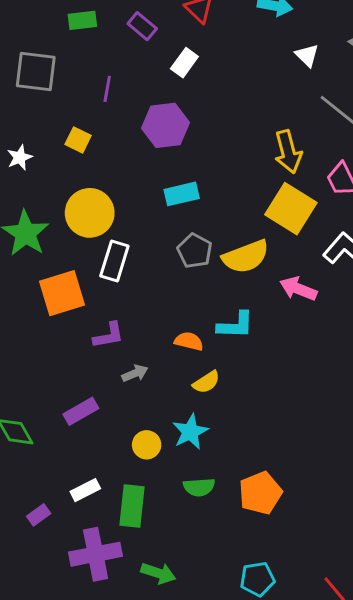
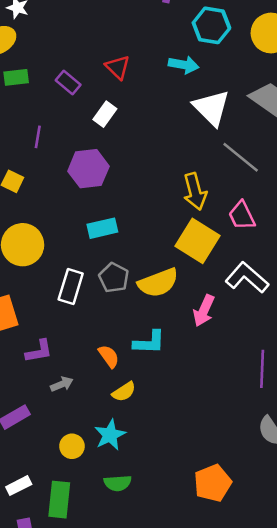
white triangle: (307, 55) -> (211, 108), size x1.8
white rectangle: (114, 261) -> (71, 287), moved
pink arrow: (298, 289) -> (204, 311), turned -88
orange semicircle: (189, 341) -> (109, 356), turned 40
orange pentagon: (260, 493) -> (213, 483), moved

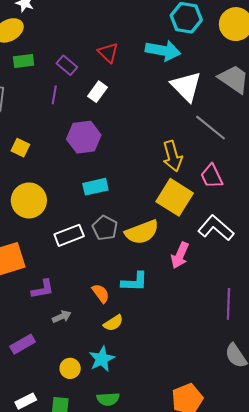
cyan arrow: (184, 65) -> (163, 50), size x1.4
purple line: (38, 137) -> (54, 95), moved
white rectangle: (71, 287) -> (69, 235), turned 52

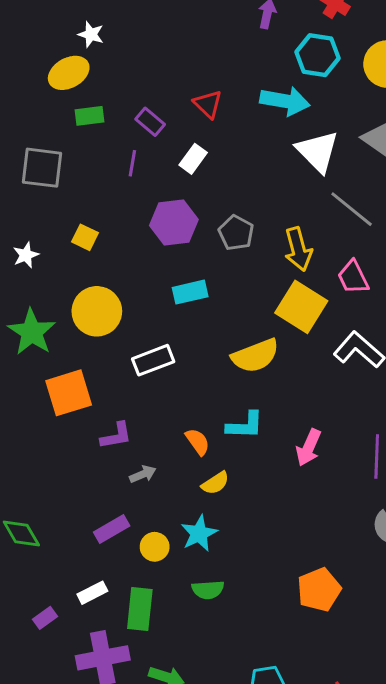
gray pentagon: (105, 228) -> (236, 233), moved
pink arrow: (180, 255) -> (309, 448), moved
purple rectangle: (23, 344) -> (112, 529), moved

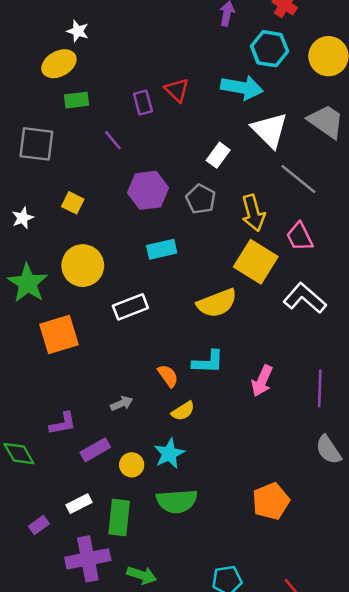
purple rectangle: (150, 122) -> (143, 103), moved, turned 35
white rectangle: (193, 159) -> (218, 155), moved
purple line: (132, 163) -> (113, 140), turned -50
purple L-shape: (116, 436) -> (63, 423), moved
green semicircle: (208, 590) -> (177, 501), size x1.5

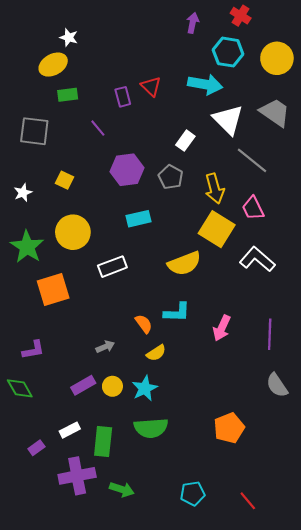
purple L-shape: (63, 423) -> (33, 350), moved
yellow circle: (132, 465) -> (112, 386), moved

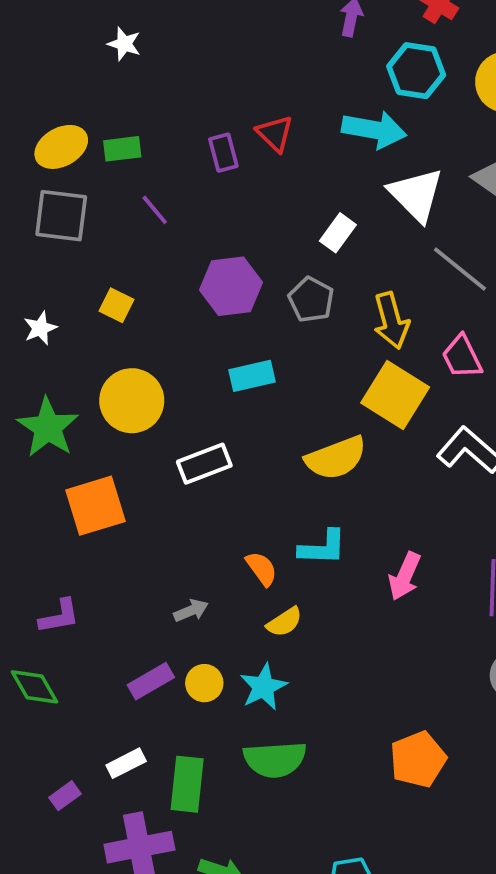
yellow ellipse: (53, 65) -> (61, 147), moved
purple line: (98, 128) -> (155, 210), moved

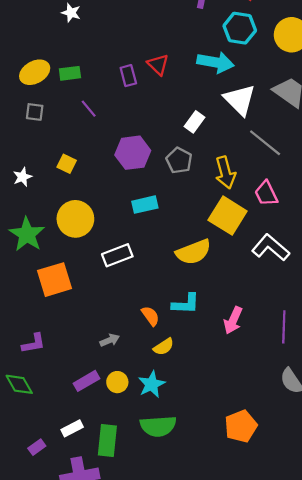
gray square: (61, 216) -> (35, 112), size x0.6

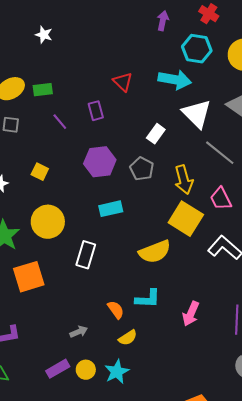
purple rectangle: (128, 76) -> (96, 111), moved
white rectangle: (117, 255) -> (86, 255), turned -52

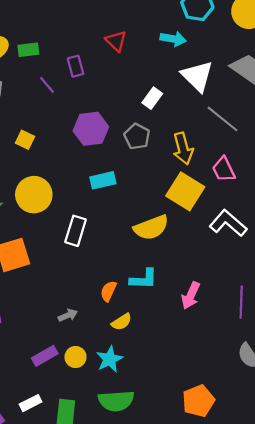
cyan arrow: (175, 80) -> (173, 39), size x0.7
purple rectangle: (96, 111) -> (76, 66), moved
orange semicircle: (116, 310) -> (108, 291), turned -120

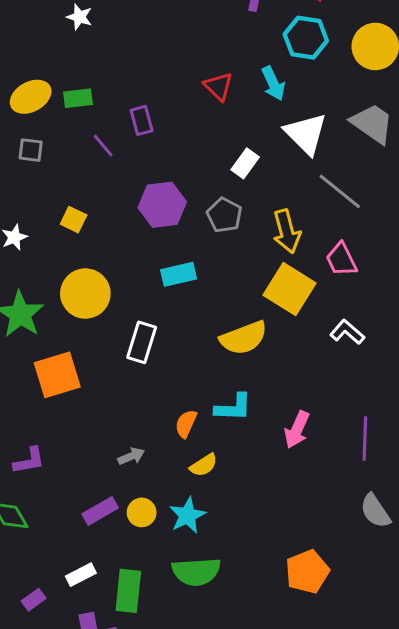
cyan arrow: (173, 39) -> (273, 83), turned 55
red triangle: (116, 41) -> (218, 86), moved
white L-shape: (228, 223) -> (347, 332), size x0.7

